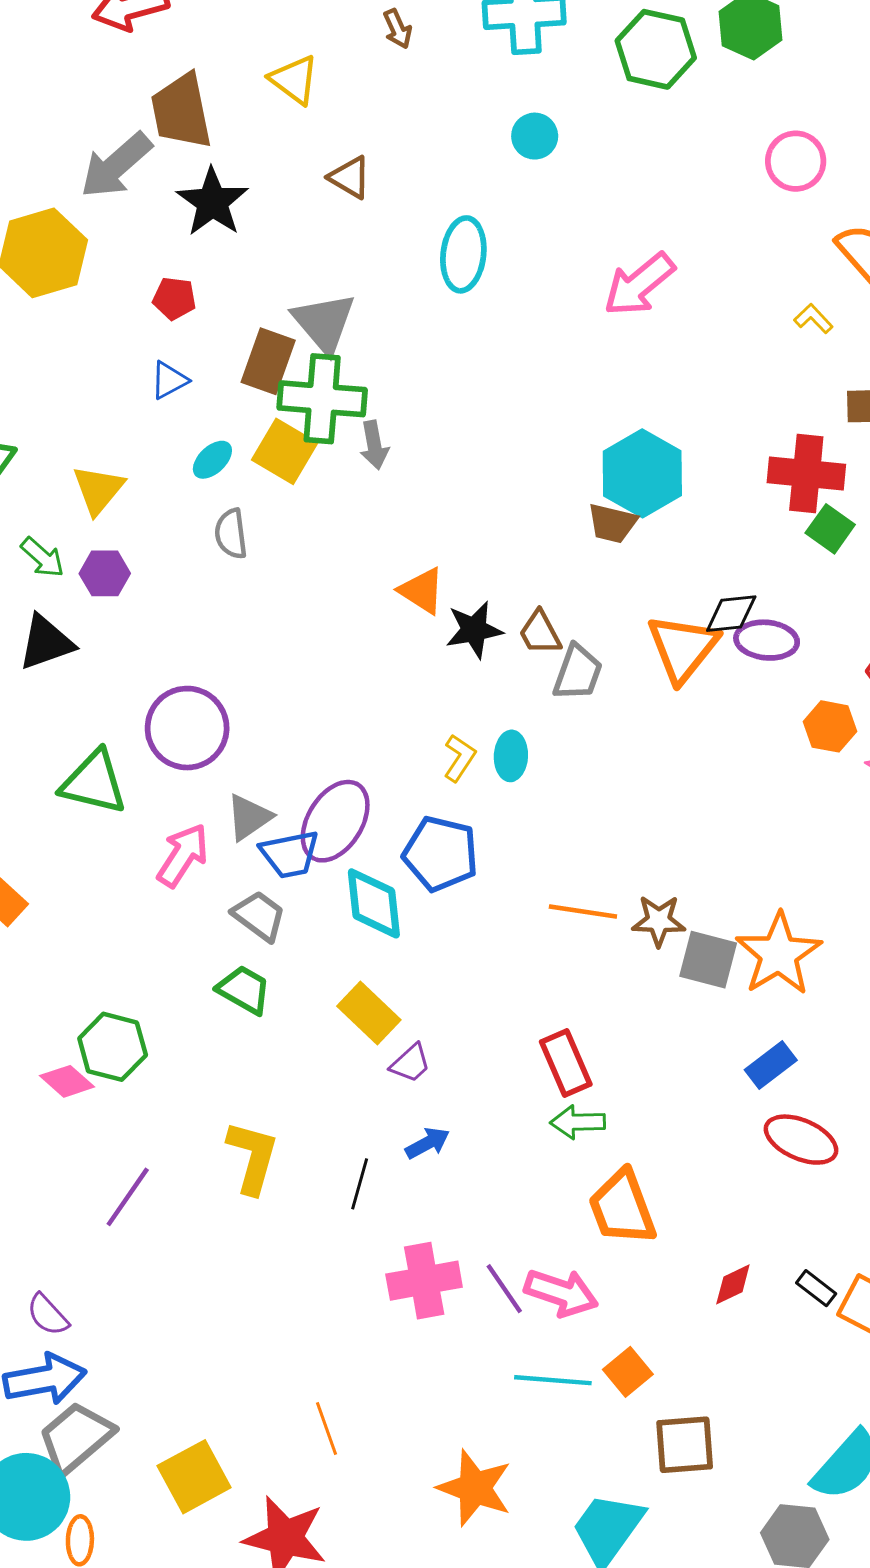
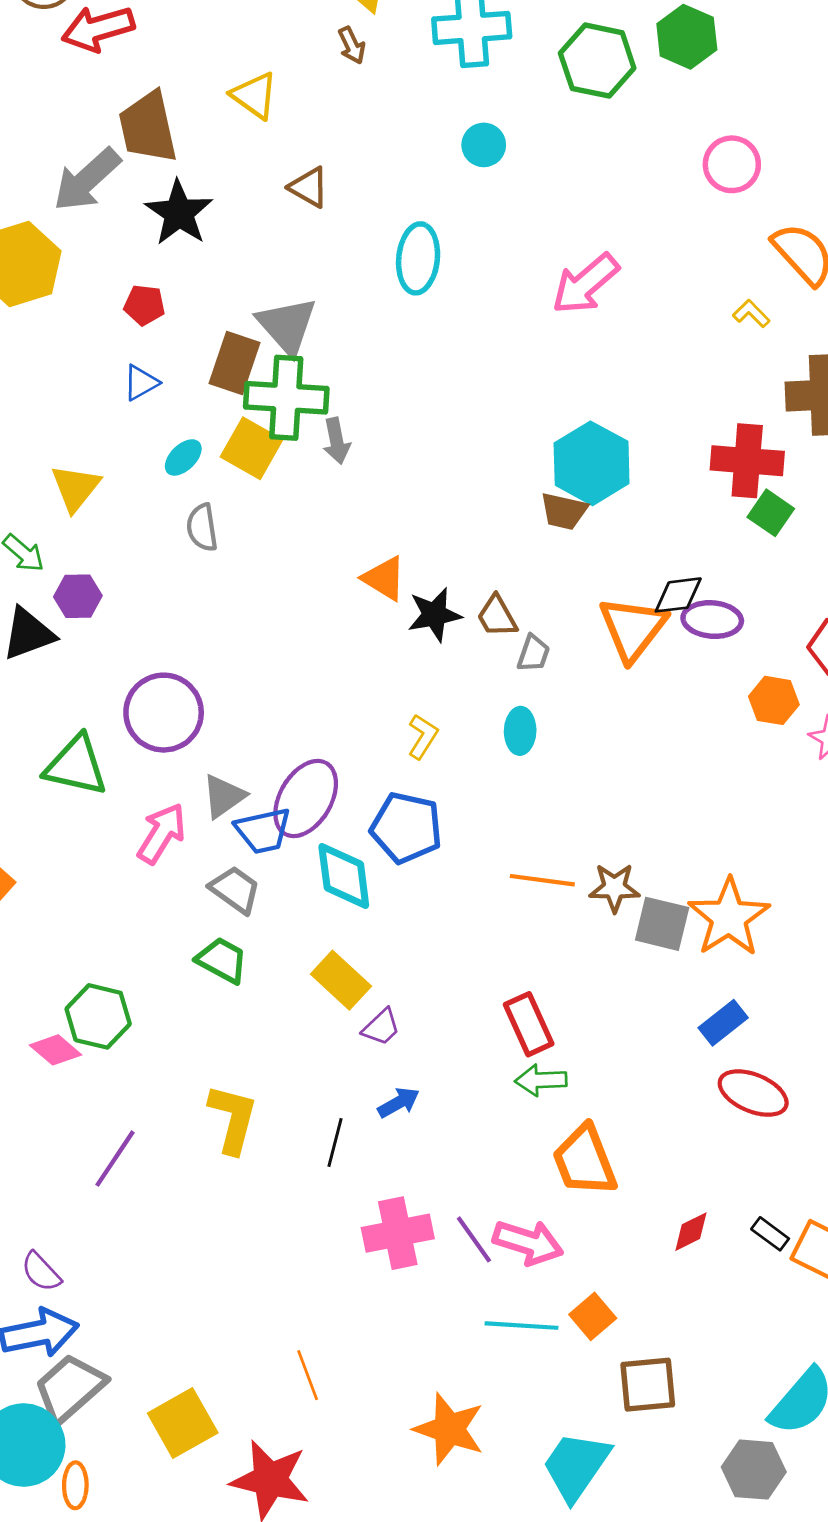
purple hexagon: (105, 573) -> (78, 596), moved
gray trapezoid: (578, 673) -> (533, 653), size x0.7
cyan ellipse: (511, 756) -> (520, 731), moved

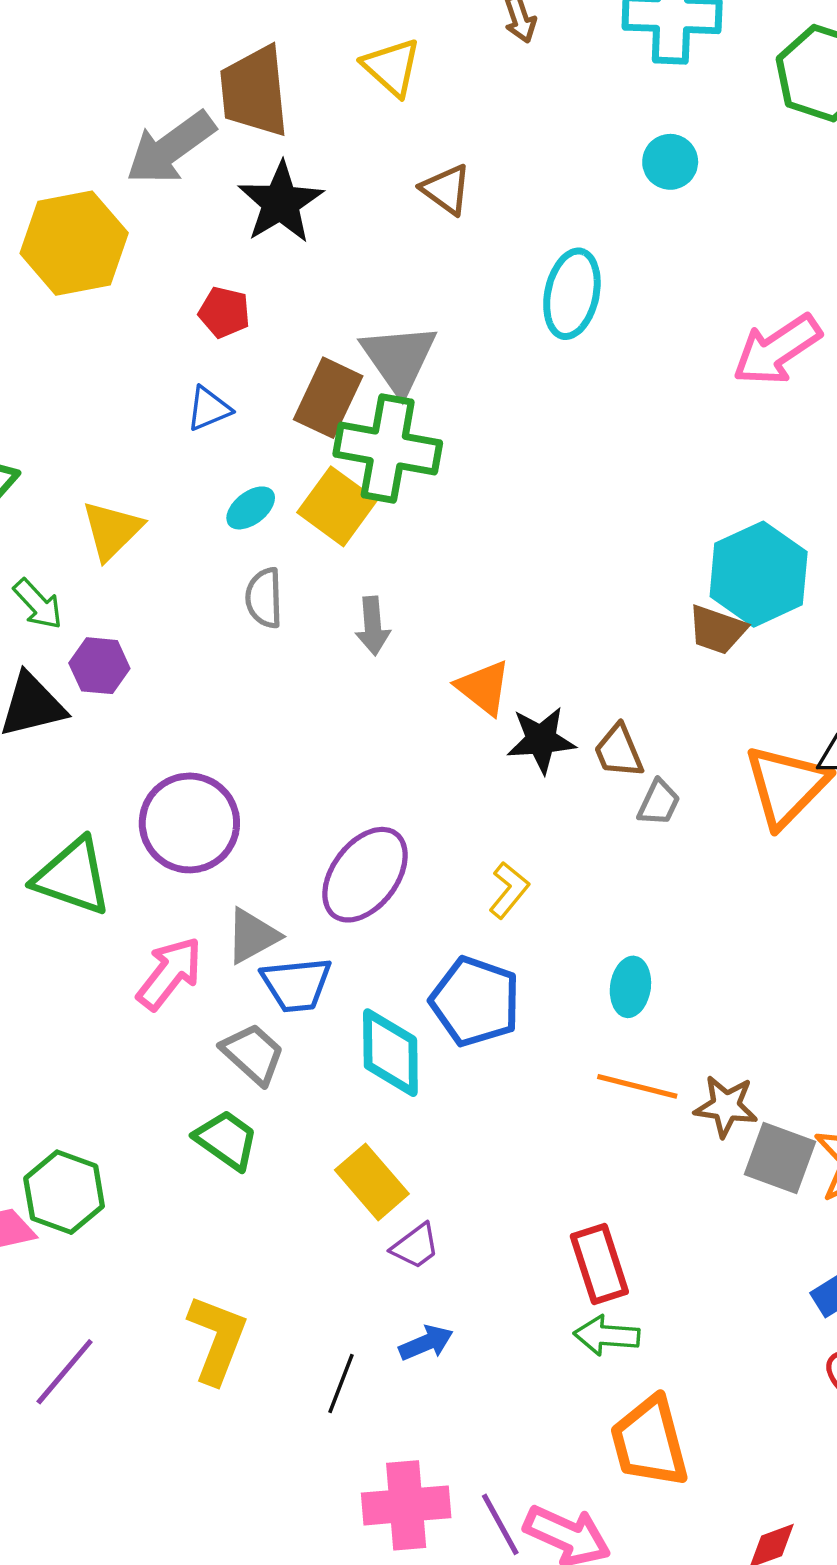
gray arrow: (337, 441) -> (373, 626), moved
cyan ellipse: (520, 731) -> (630, 987), moved
purple ellipse: (306, 799) -> (365, 875), moved

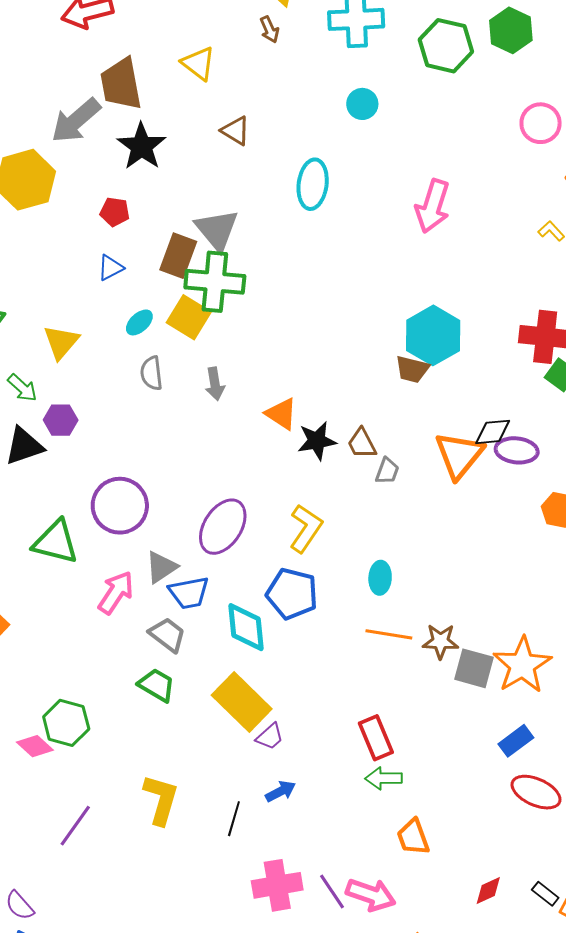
pink arrow: (777, 350) -> (433, 206), turned -34
yellow L-shape: (509, 890) -> (306, 528), size x1.5
yellow rectangle: (372, 1182) -> (242, 702), size x1.4
orange trapezoid: (649, 1442) -> (413, 837), size x0.7

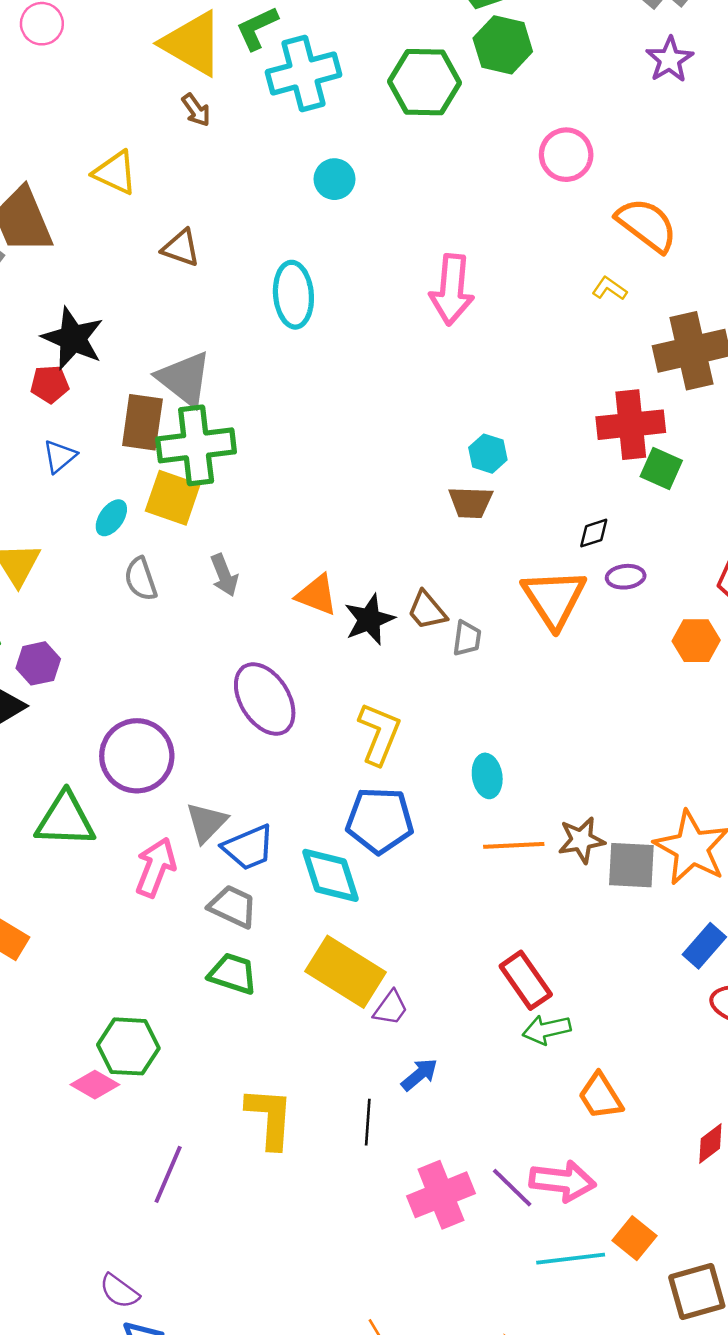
black star: (142, 146) -> (73, 338), moved
cyan hexagon: (433, 335) -> (488, 454), size x0.5
black diamond: (493, 432) -> (594, 533), moved, size x0.7
purple ellipse: (517, 450) -> (626, 577), size x0.7
purple ellipse: (223, 527) -> (265, 699), moved, turned -52

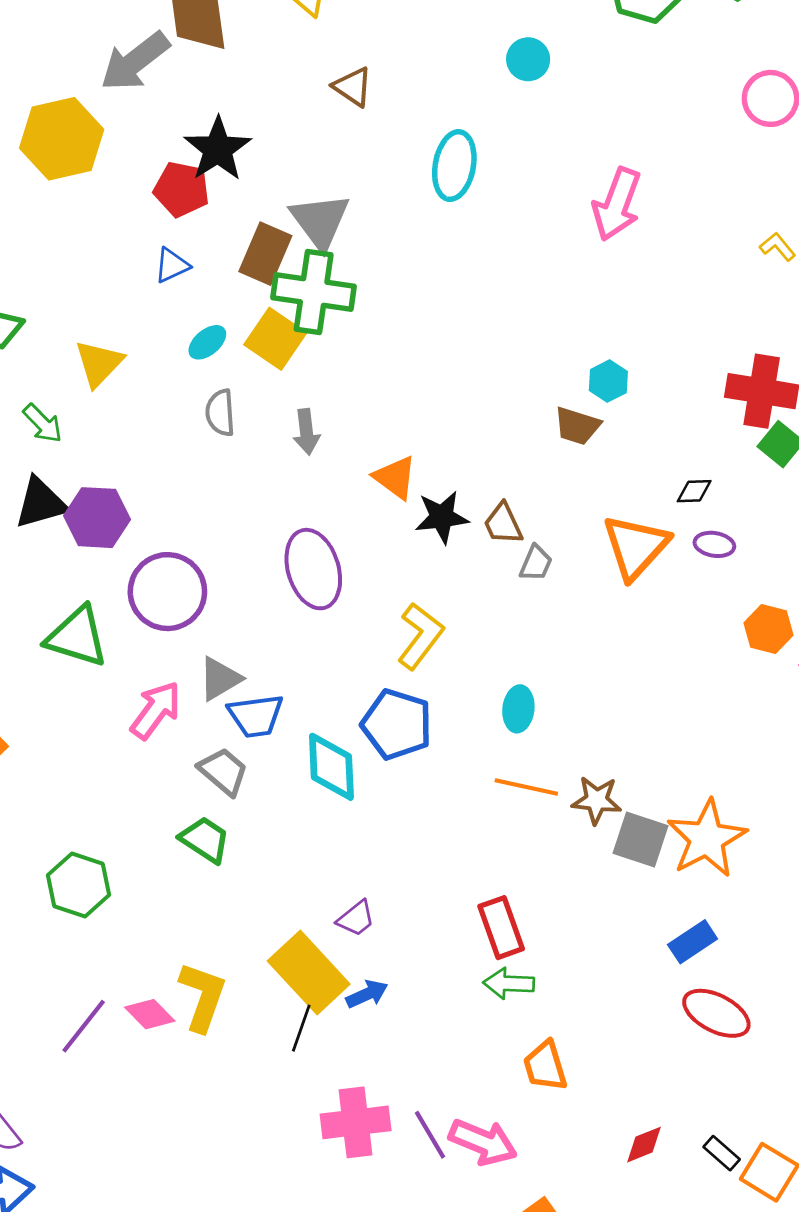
red pentagon: (50, 384) -> (182, 189), size x1.4
purple hexagon: (38, 663) -> (97, 518), moved, size x1.4
yellow rectangle: (346, 972) -> (309, 972), moved
pink diamond: (95, 1085) -> (150, 1014), moved

